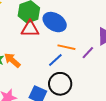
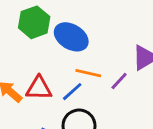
red triangle: (30, 29) -> (39, 88), moved

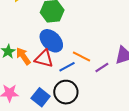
blue ellipse: (71, 37) -> (51, 41), moved

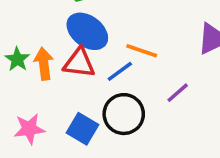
orange arrow: (23, 56) -> (44, 64), turned 36
purple line: (102, 67) -> (178, 93), moved

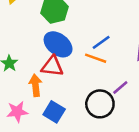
orange arrow: (44, 64) -> (35, 85), moved
blue line: (120, 71) -> (101, 42), moved
black circle: (124, 114) -> (100, 104), moved

